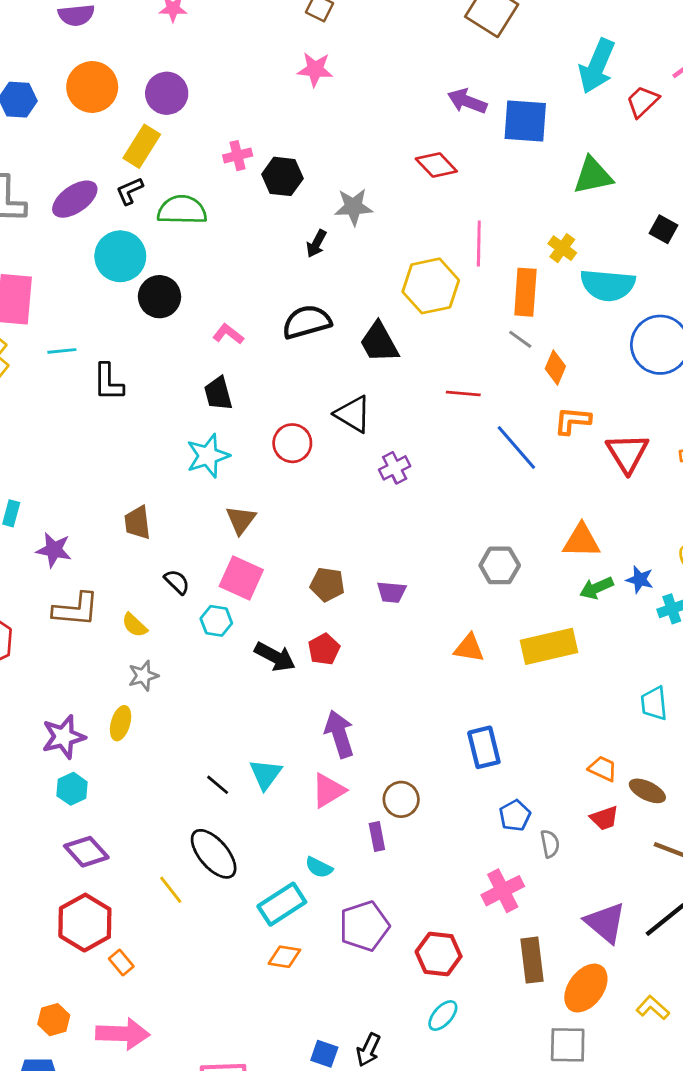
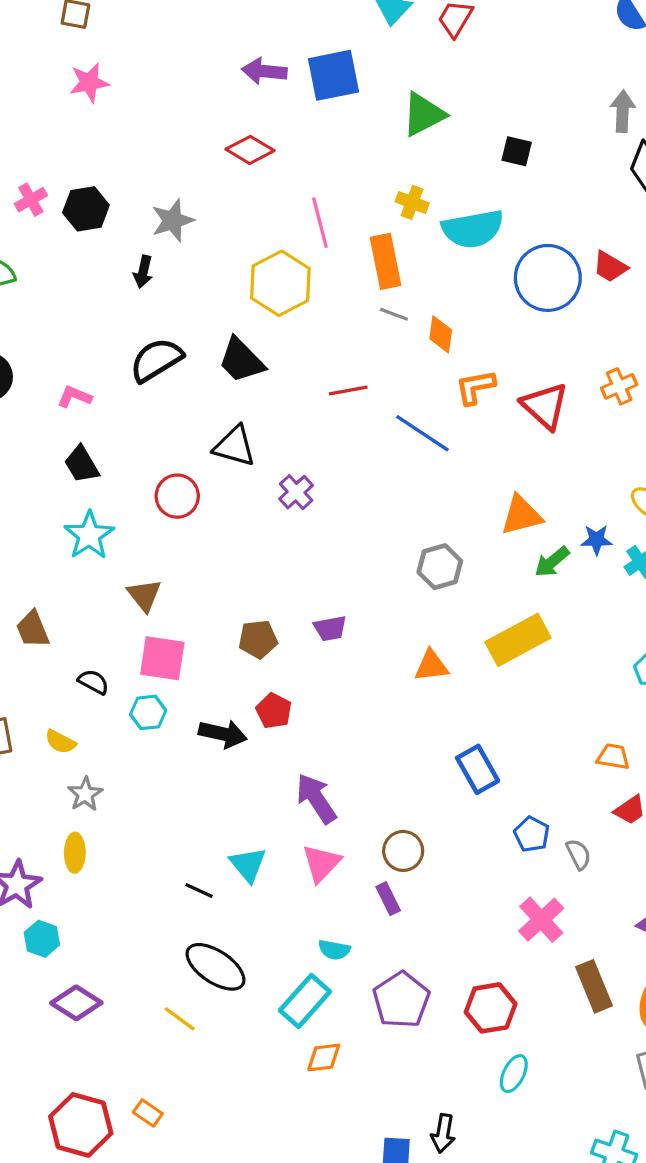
red hexagon: (85, 923) -> (81, 1125), moved

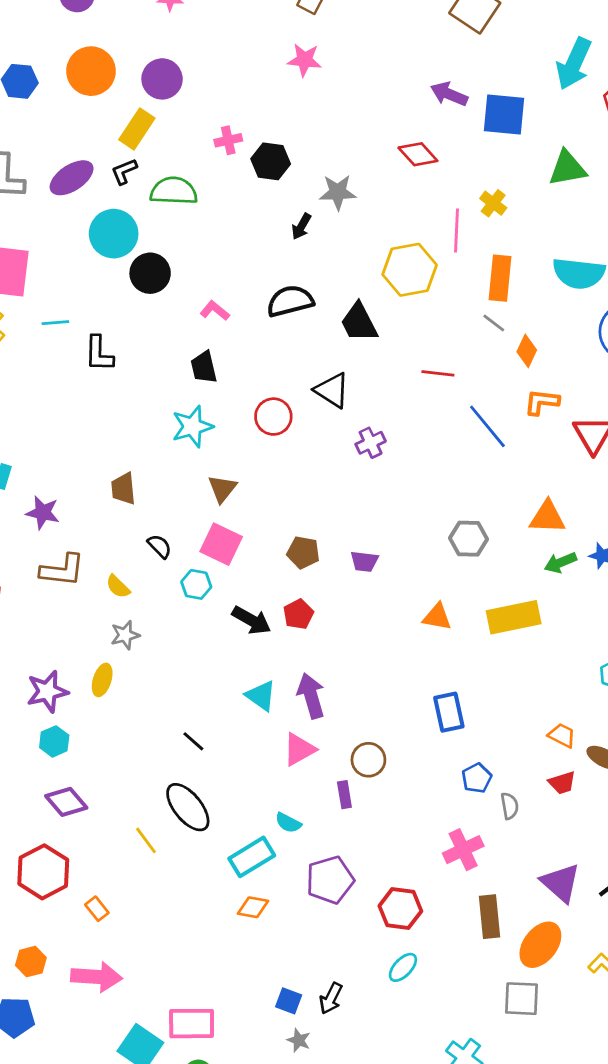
yellow cross: (412, 202) -> (493, 203), moved
cyan triangle: (248, 865) -> (261, 696), moved, turned -32
red hexagon: (81, 1125) -> (43, 872), moved

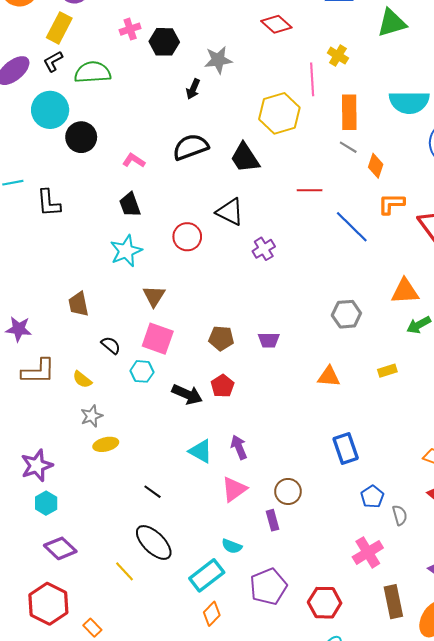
yellow rectangle: (514, 617) -> (387, 371), size x0.5
yellow ellipse: (102, 680) -> (106, 444), moved, turned 65
purple arrow: (311, 696) -> (239, 447), size x0.7
orange diamond: (253, 907) -> (212, 614), turned -50

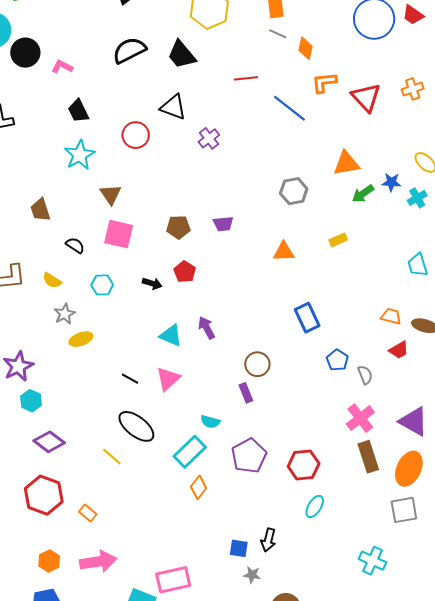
pink L-shape: (134, 160) -> (62, 67), moved
cyan hexagon: (142, 371) -> (102, 285), moved
black arrow: (187, 394) -> (152, 283), size x0.7
pink triangle: (234, 489) -> (168, 379), moved
pink cross: (368, 552) -> (360, 418), moved

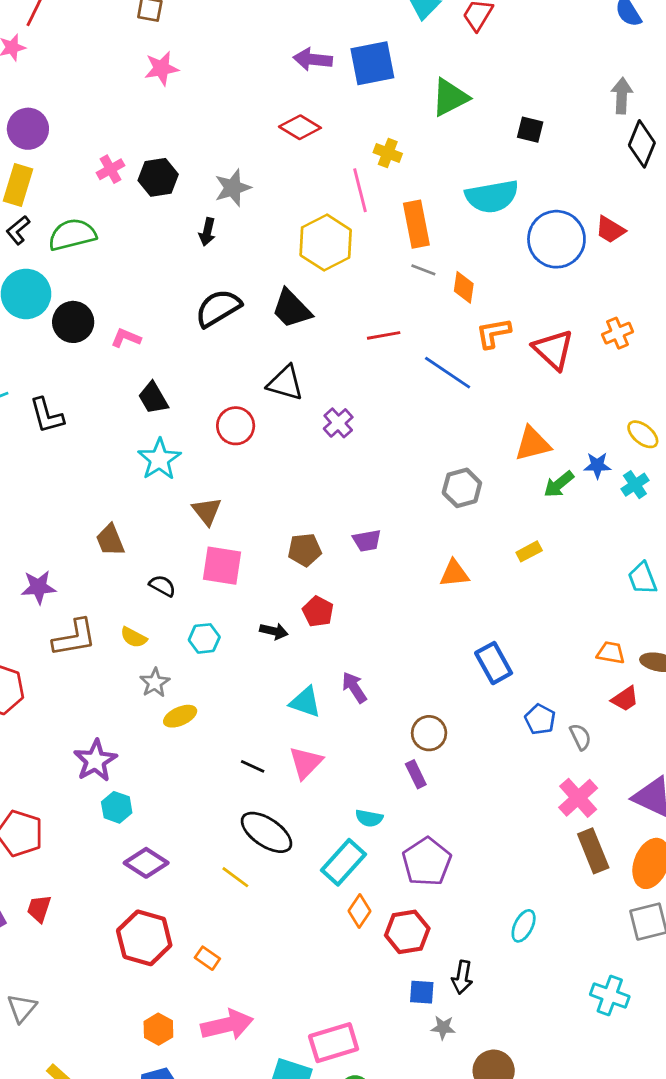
red hexagon: (304, 465) -> (407, 932), moved

